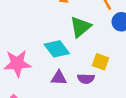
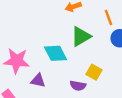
purple triangle: (59, 78) -> (38, 81), moved

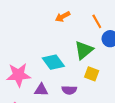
green triangle: (81, 37) -> (84, 50), moved
purple semicircle: (78, 86) -> (69, 90), moved

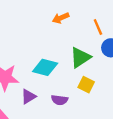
cyan diamond: (53, 62) -> (45, 67), turned -45
purple triangle: (41, 90) -> (28, 97), turned -40

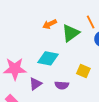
orange arrow: (61, 18) -> (50, 24), moved
green triangle: (80, 57) -> (71, 33), moved

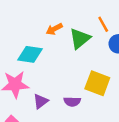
cyan diamond: (48, 58) -> (30, 54), moved
yellow square: (83, 71) -> (97, 83), size x1.5

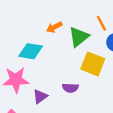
yellow square: (97, 83) -> (93, 64), moved
purple semicircle: (72, 102) -> (70, 88), moved

